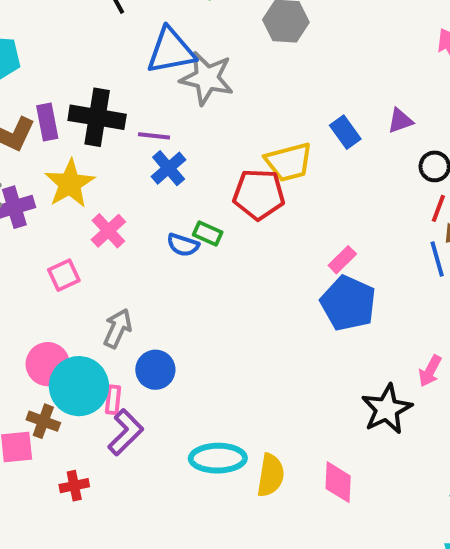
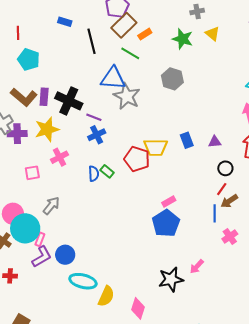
blue semicircle: (183, 245) -> (94, 174), turned -126
blue circle: (155, 370) -> (65, 255), moved

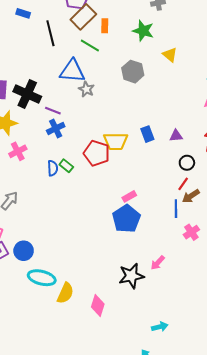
orange rectangle: (145, 34) -> (105, 26), turned -56
yellow triangle: (212, 34) -> (170, 55), moved
gray star: (127, 96) -> (86, 89), size x0.6

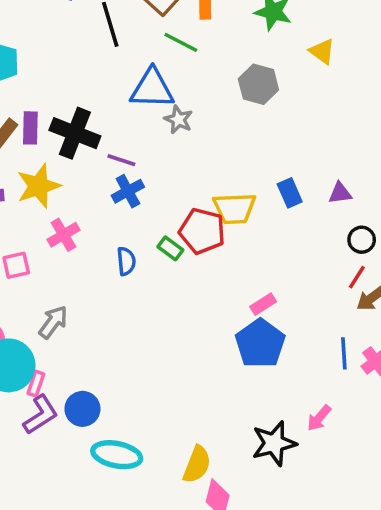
green rectangle: (66, 166) -> (170, 248), moved
blue line: (176, 209) -> (344, 353), moved
yellow semicircle: (65, 293) -> (197, 464), moved

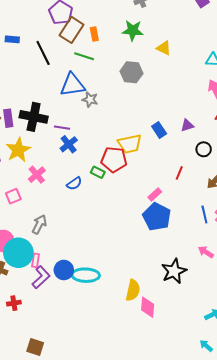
blue semicircle: (126, 261) -> (74, 183), turned 70
red line: (357, 277) -> (179, 173), moved
pink arrow: (319, 418) -> (206, 252), moved, turned 91
cyan ellipse: (117, 455) -> (86, 275), moved

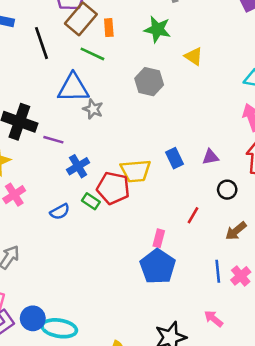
blue cross: (69, 144) -> (78, 166), moved
pink rectangle: (155, 195) -> (159, 238), turned -40

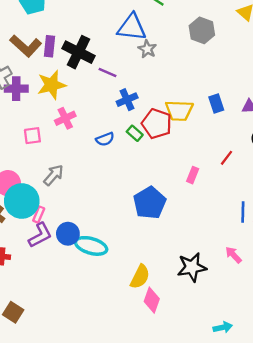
blue pentagon: (158, 267) -> (150, 203), moved

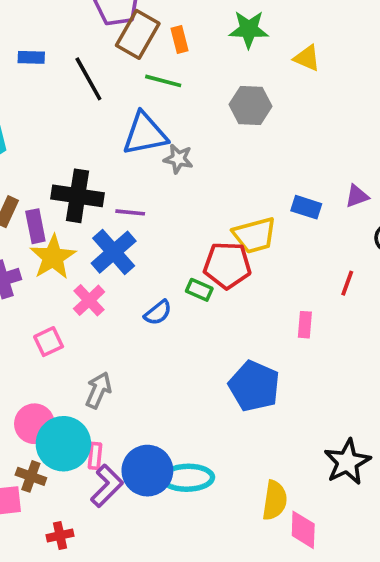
purple rectangle: (50, 46) -> (35, 226), moved
blue cross: (127, 100) -> (114, 252), moved, size x1.4
blue rectangle: (216, 103) -> (306, 207), turned -36
blue circle: (68, 234) -> (147, 471), size x1.4

